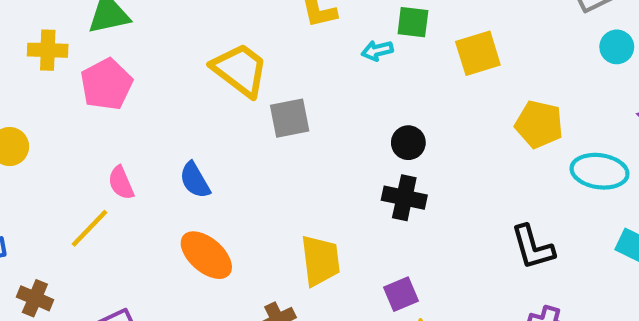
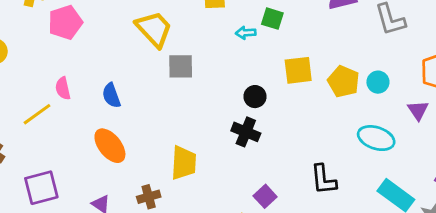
cyan circle: (617, 47) -> (378, 82), moved
yellow square: (478, 53) -> (298, 70), moved
yellow pentagon: (539, 124) -> (344, 82), moved
purple square: (401, 294) -> (265, 196), moved, turned -30

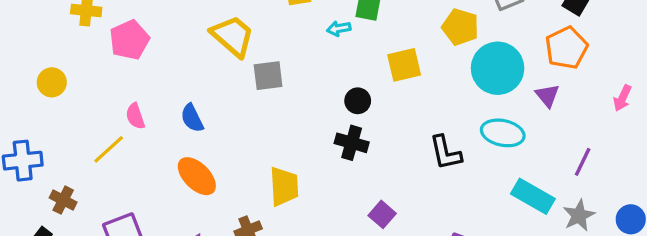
yellow pentagon: (344, 82) -> (460, 27), moved
cyan circle: (378, 82) -> (498, 68), size x2.0
black L-shape: (323, 180) -> (445, 153), moved

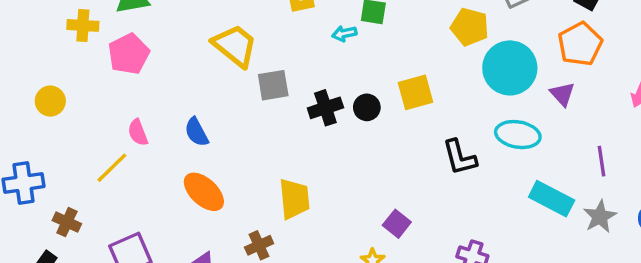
yellow square: (404, 65) -> (415, 92), moved
black cross: (352, 143) -> (325, 108), moved, turned -32
purple line: (583, 162) -> (602, 161), turned -32

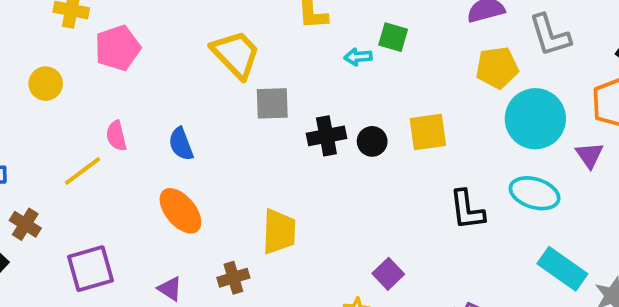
yellow pentagon: (470, 27) -> (497, 68), turned -30
yellow circle: (50, 101) -> (46, 84), moved

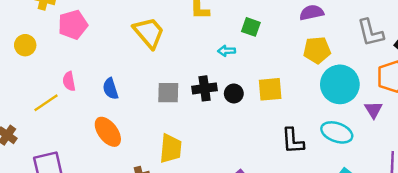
gray L-shape: (550, 35) -> (370, 33), moved
cyan arrow: (358, 57) -> (226, 51), moved
gray square: (272, 103) -> (168, 93), moved

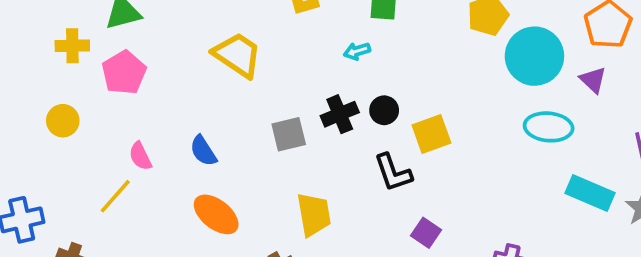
yellow square: (270, 89) -> (431, 134), moved
black L-shape: (293, 141) -> (393, 173), moved

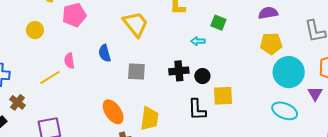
gray square: (289, 134) -> (136, 71), moved
blue semicircle: (203, 151) -> (105, 53), moved
orange ellipse: (216, 214) -> (113, 112), moved

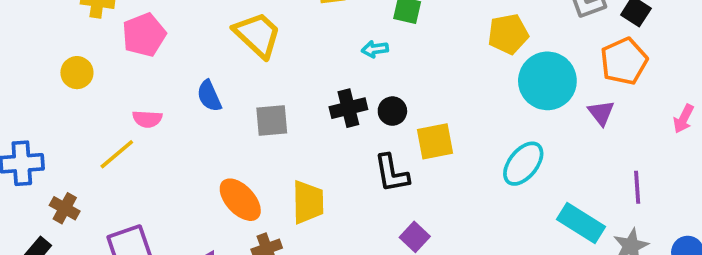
pink semicircle: (69, 61) -> (147, 119), turned -70
cyan ellipse: (285, 111) -> (523, 164), moved, turned -65

